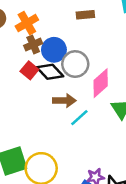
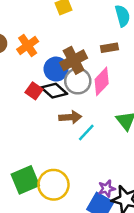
brown rectangle: (85, 15) -> (109, 48), moved
brown cross: (33, 44) -> (74, 60), moved, size x1.5
pink diamond: (101, 83) -> (102, 81), moved

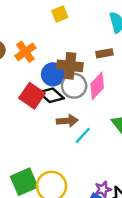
brown cross: (74, 60) -> (70, 66), turned 35
red square: (34, 91) -> (32, 96), size x1.5

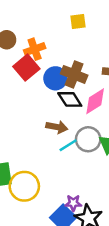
gray circle: (74, 86) -> (88, 139), moved
black diamond: (51, 95) -> (70, 99), moved
red square: (32, 96) -> (26, 68), moved

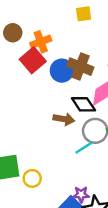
black diamond: (70, 99) -> (84, 104), moved
cyan line: (68, 145) -> (84, 148), moved
yellow circle: (24, 186) -> (32, 178), size x0.6

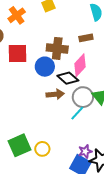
orange cross: (41, 42) -> (17, 15), moved
red square: (33, 60) -> (17, 54), turned -35
blue circle: (62, 71) -> (45, 67), moved

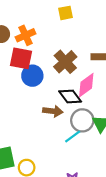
orange cross: (17, 15) -> (26, 35), moved
brown cross: (57, 48) -> (65, 62), turned 30
blue circle: (45, 67) -> (32, 76), moved

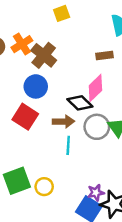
red square: (21, 58) -> (25, 117), moved, turned 30
brown cross: (65, 62) -> (44, 55), moved
cyan line: (73, 137) -> (68, 145), moved, turned -42

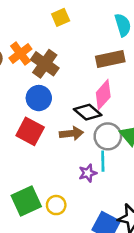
brown rectangle: (105, 56) -> (110, 59), size x1.5
cyan line: (68, 145) -> (103, 161), moved
purple star: (96, 193) -> (88, 173), moved

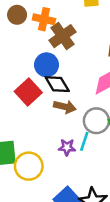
orange cross: (20, 53) -> (44, 19), turned 30
black diamond: (88, 112) -> (57, 84), moved
yellow circle: (56, 205) -> (29, 166), size x1.5

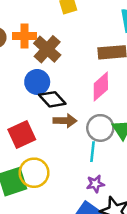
red square: (28, 92) -> (22, 135), moved, turned 30
purple star: (67, 147) -> (95, 184), moved
yellow circle: (29, 166) -> (34, 173), moved

